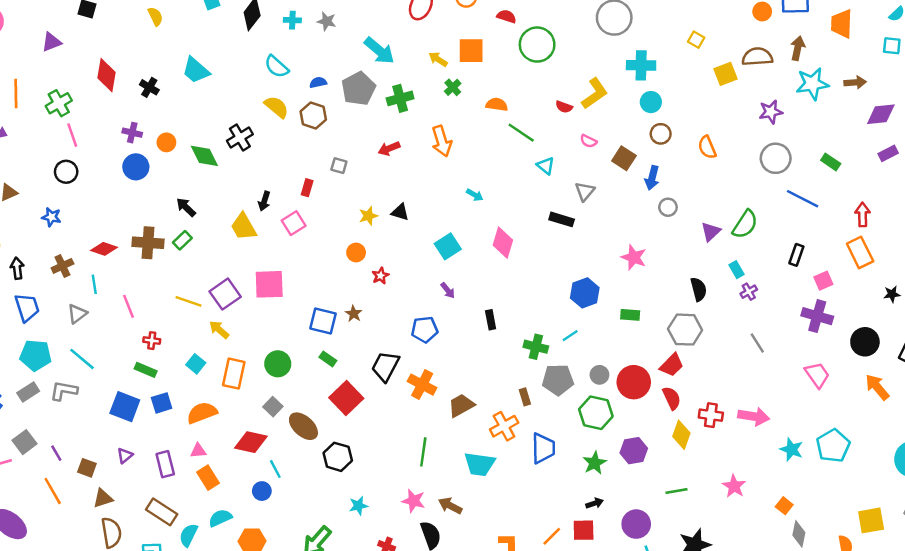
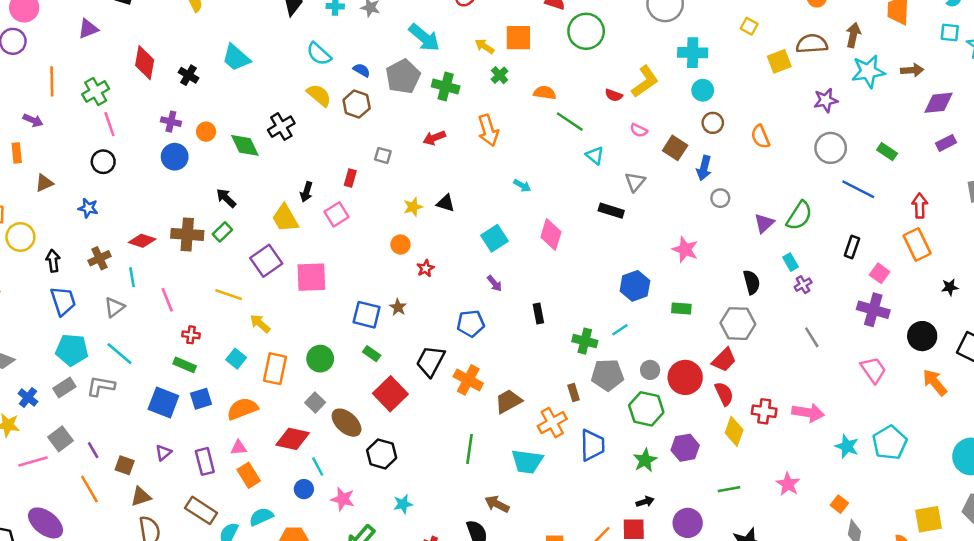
blue semicircle: (318, 82) -> (362, 70), turned 42
green cross: (400, 98) -> (446, 86), turned 30
pink square: (823, 281) -> (880, 273), turned -30
purple square: (225, 294) -> (266, 261), moved
pink star: (414, 501) -> (343, 499), moved

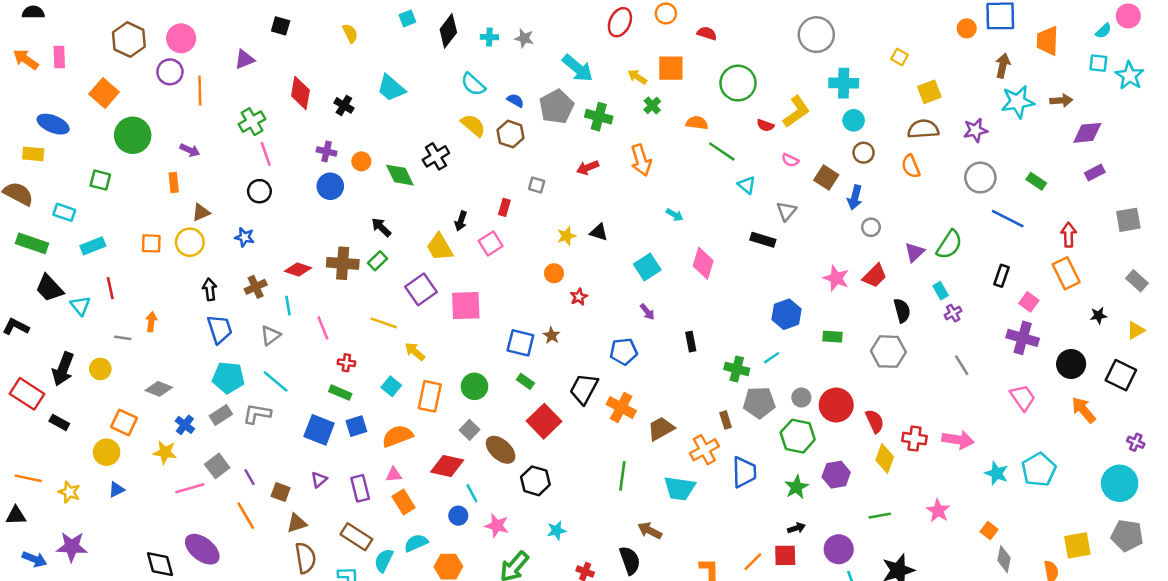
green circle: (586, 31) -> (738, 83), moved
brown semicircle: (812, 44) -> (923, 129), moved
orange line: (52, 81) -> (200, 91), moved
yellow circle: (20, 237) -> (190, 242), moved
red trapezoid: (724, 360) -> (875, 276), moved

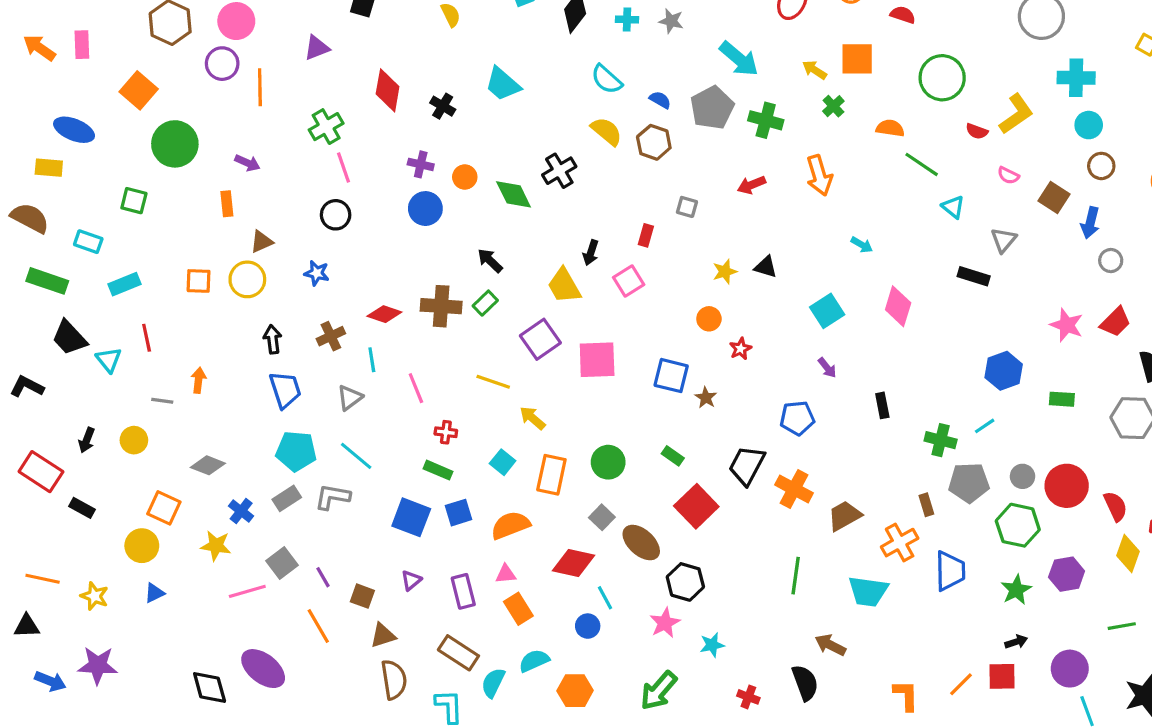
blue square: (520, 343) -> (671, 376), moved
black arrow: (63, 369) -> (87, 440), size x0.6
pink star: (497, 526) -> (665, 623), moved, turned 30

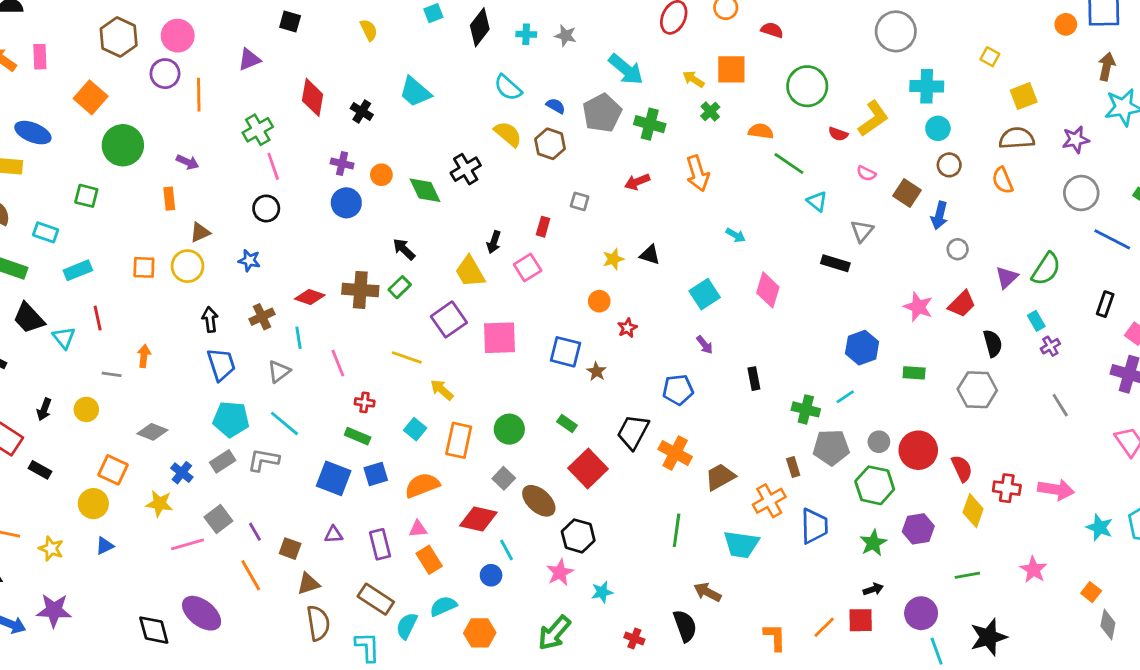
purple triangle: (411, 580) -> (334, 534), turned 36

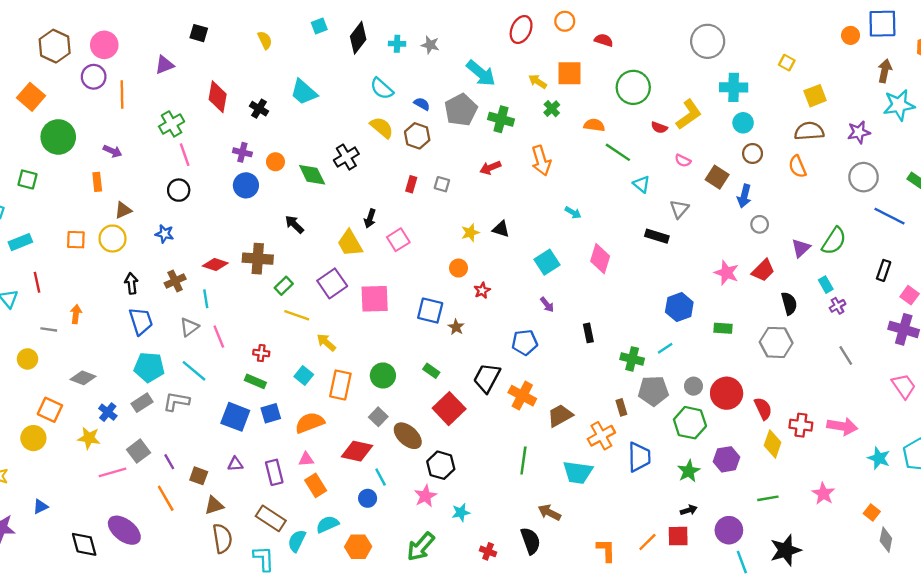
red rectangle: (543, 227) -> (411, 184), moved
green rectangle: (400, 287) -> (284, 286), moved
pink line: (338, 363) -> (219, 337), moved
blue triangle: (105, 546) -> (40, 507), moved

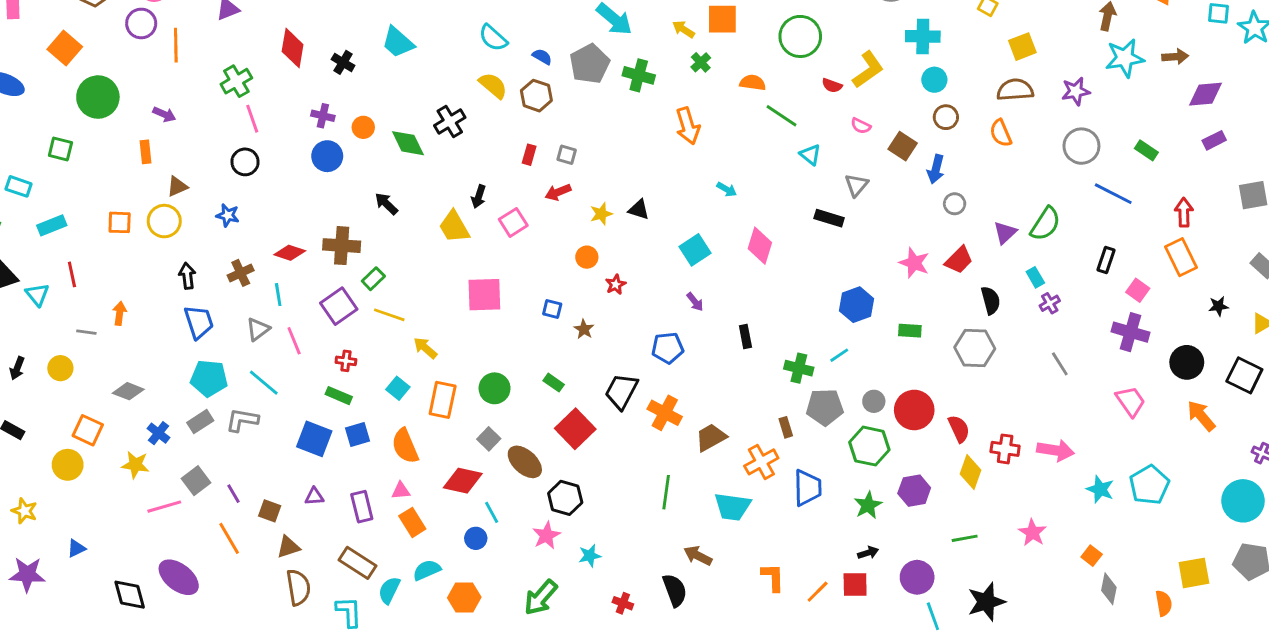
red arrow: (490, 168) -> (558, 192), moved
purple square: (332, 283) -> (339, 306), moved
blue square: (430, 311) -> (552, 309), size x0.6
orange semicircle: (310, 423) -> (405, 446), turned -92
orange L-shape: (606, 550) -> (773, 577), moved

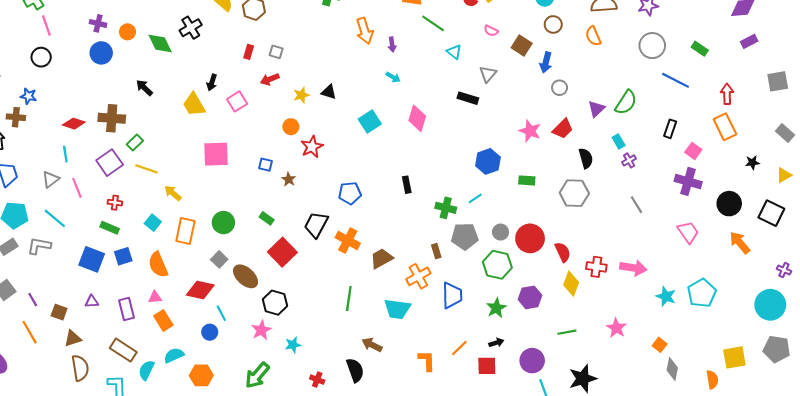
brown cross: (241, 273) -> (16, 117), moved, turned 30
red star: (616, 285) -> (312, 147), size x1.5
purple arrow: (695, 302) -> (392, 44), moved, turned 32
orange line: (818, 592) -> (459, 348), moved

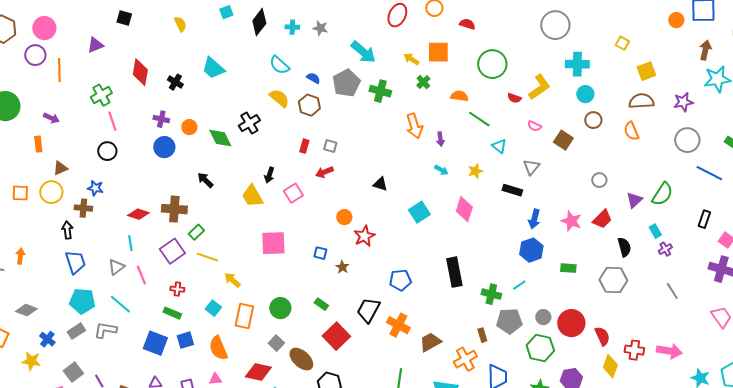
blue arrow: (546, 62) -> (534, 219), moved
yellow star: (301, 95) -> (475, 171), moved
black rectangle: (407, 185) -> (454, 272), size x1.8

